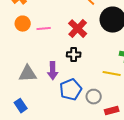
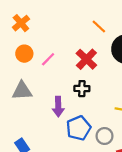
pink line: (44, 29) -> (48, 59), turned -40
gray triangle: (28, 74) -> (22, 91), moved

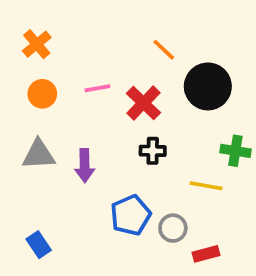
pink line: (48, 59) -> (97, 88), moved, turned 35
black cross: (82, 89) -> (153, 151), moved
purple arrow: (58, 107) -> (85, 166), moved

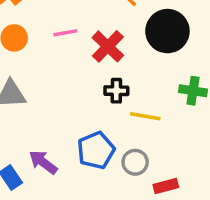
purple arrow: (85, 166) -> (43, 162), moved, turned 128
yellow line: (206, 186) -> (145, 116), moved

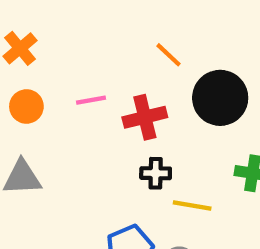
red cross: (108, 46) -> (145, 117), turned 32

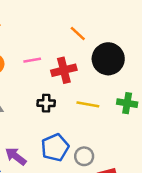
black cross: (156, 173) -> (46, 103), moved
yellow line: (192, 205) -> (88, 104), moved

